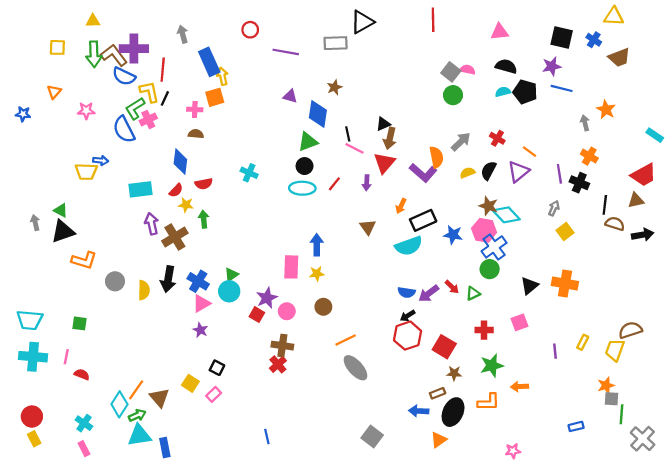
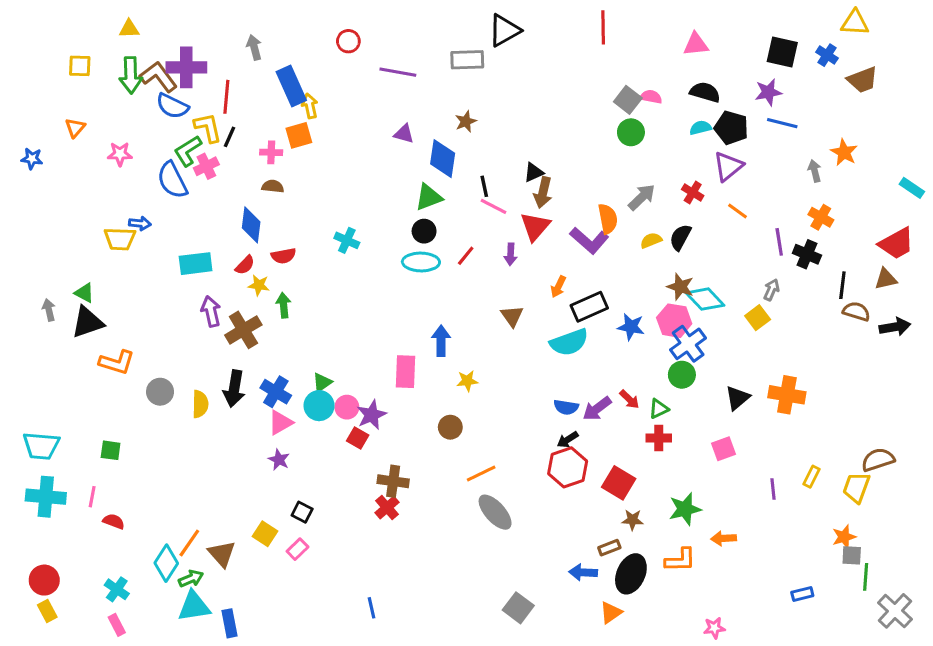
purple triangle: (518, 172) -> (728, 166), moved
yellow square: (565, 231) -> (758, 318), moved
yellow star: (317, 274) -> (467, 381), moved
pink circle: (287, 311) -> (347, 407), moved
red cross: (484, 330) -> (659, 438), moved

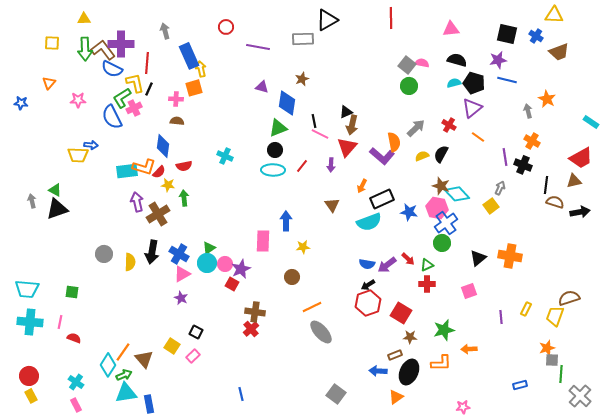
orange L-shape: (117, 362) -> (144, 167), moved

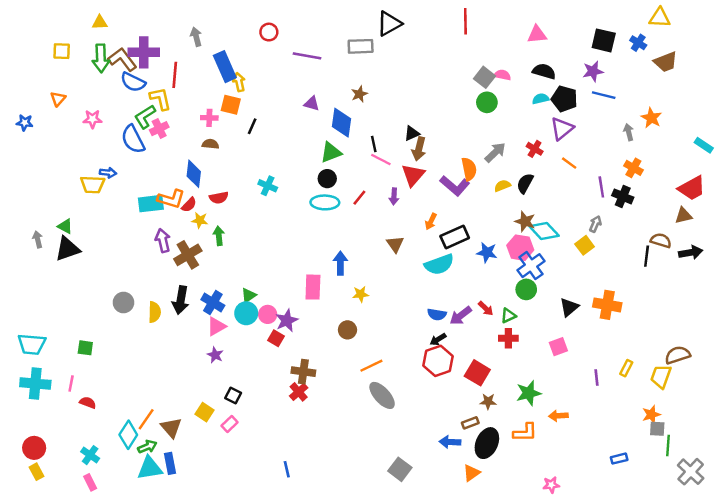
orange square: (194, 88) -> (231, 105), turned 30
black line: (149, 89) -> (252, 126), moved
black line: (546, 185) -> (647, 256), moved
blue rectangle: (149, 404) -> (170, 463), moved

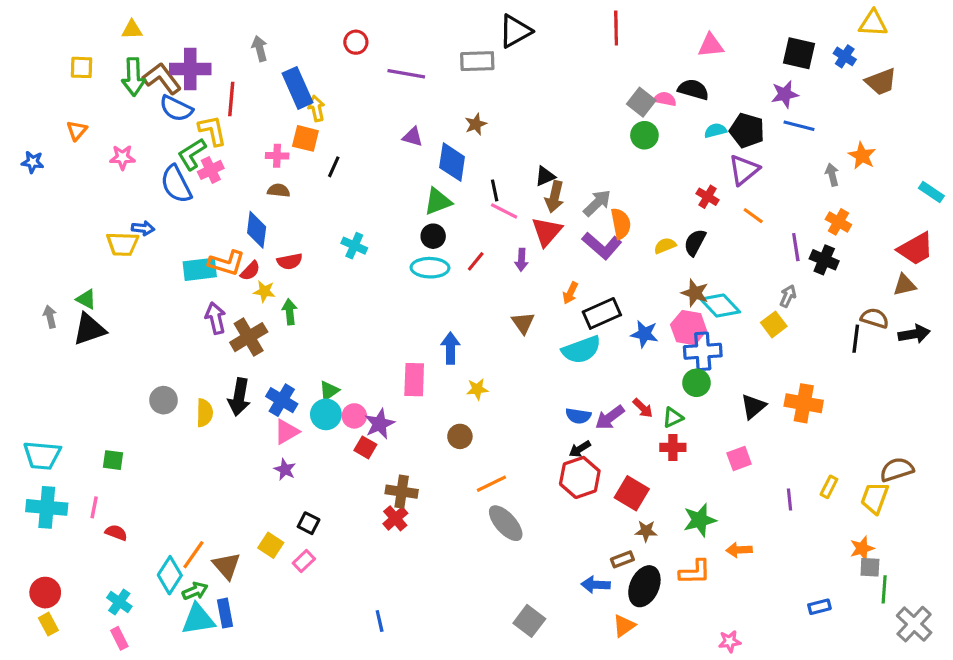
black semicircle: (544, 71) -> (693, 90), moved
gray arrow: (495, 152) -> (597, 203), moved
blue cross: (531, 266) -> (703, 351), turned 32

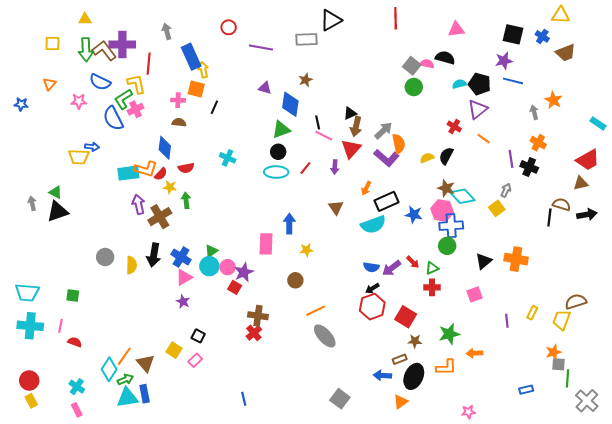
blue semicircle: (176, 108) -> (100, 82), moved

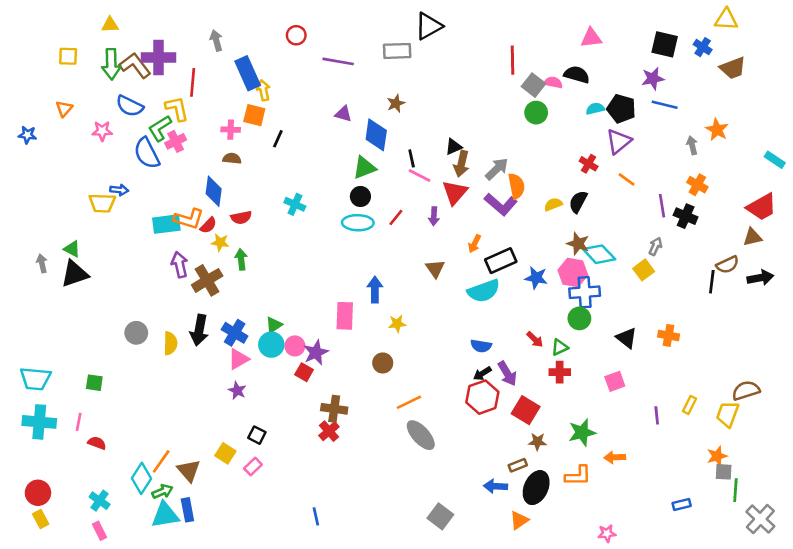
red line: (396, 18) -> (513, 60), moved
brown semicircle: (562, 204) -> (728, 265), turned 138
orange cross: (516, 259) -> (669, 335), size x0.7
black triangle: (484, 261) -> (627, 338), turned -42
purple arrow: (392, 268) -> (507, 373), moved, turned -84

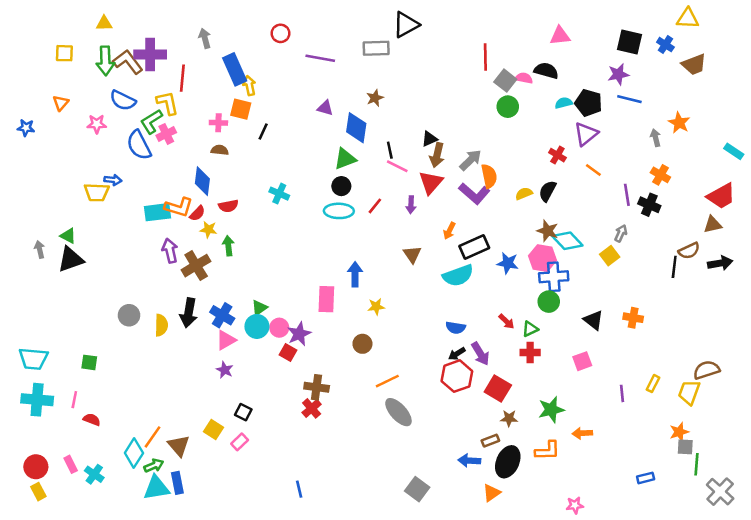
pink rectangle: (100, 531) -> (71, 464), moved

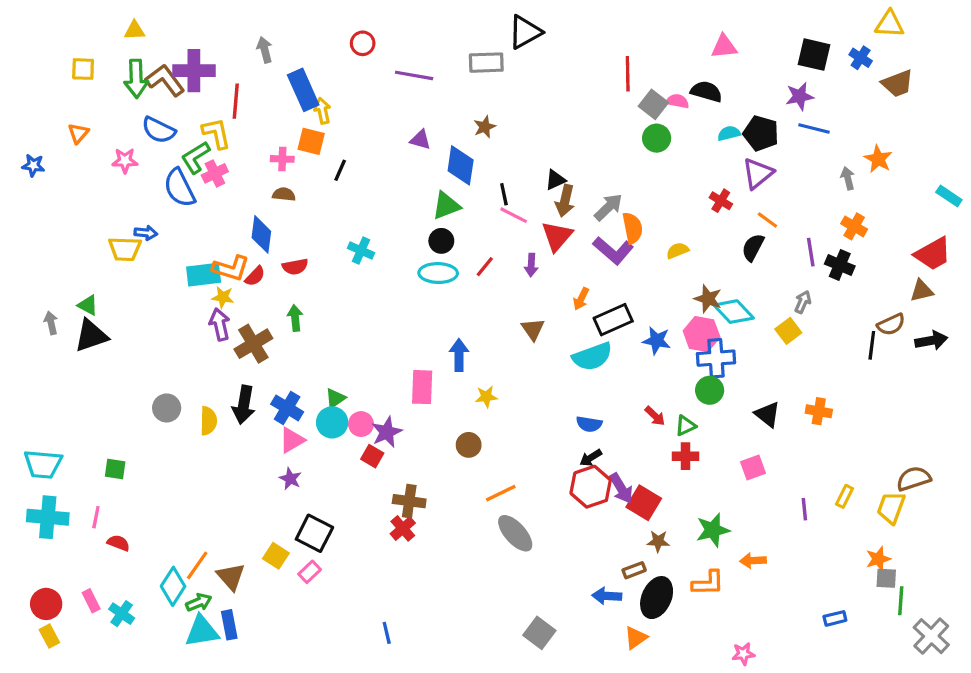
black semicircle: (547, 191) -> (753, 247), moved
yellow star: (208, 230) -> (223, 297), moved
purple arrow: (480, 354) -> (621, 488), moved
black square: (243, 412) -> (314, 533), size x1.6

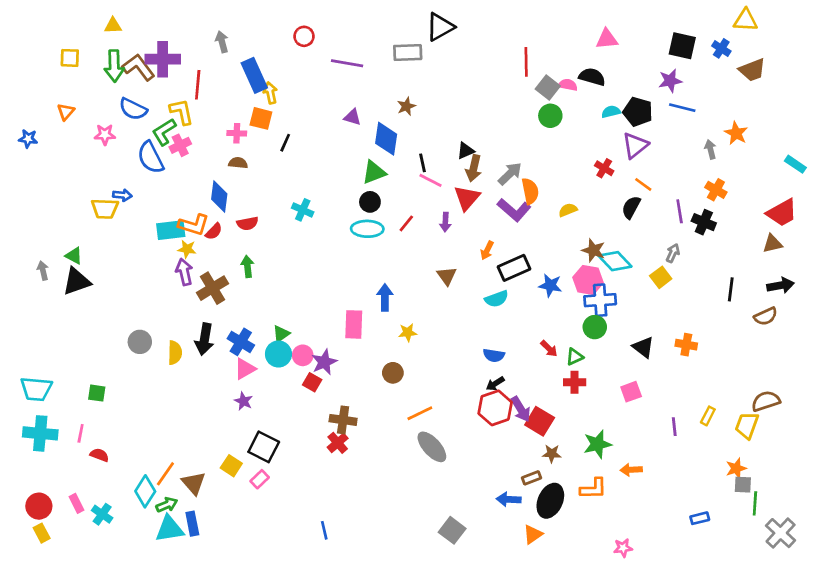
brown semicircle: (891, 324) -> (766, 316), moved
cyan semicircle: (592, 357) -> (497, 299), size x0.7

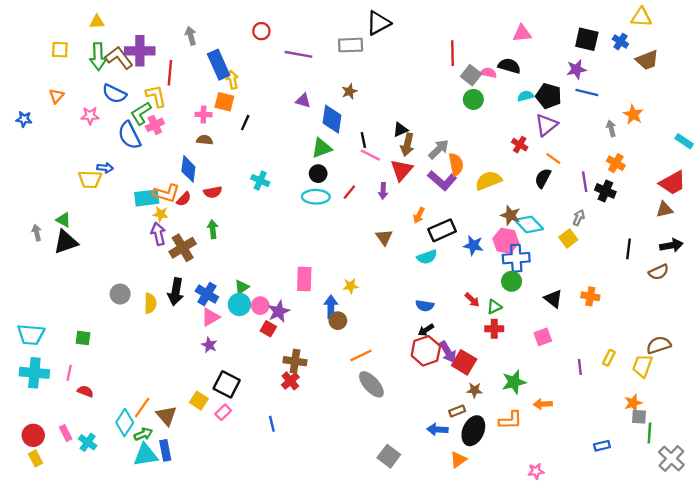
yellow semicircle: (568, 210) -> (488, 181), size x1.6
blue arrow: (385, 297) -> (331, 307), moved
blue line: (324, 530) -> (272, 424), moved

